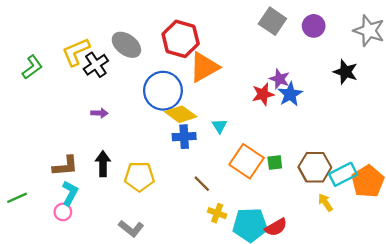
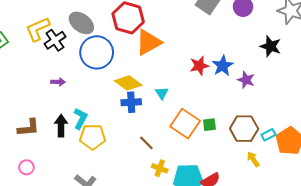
purple star: (280, 79) -> (246, 80), moved
blue circle: (163, 91) -> (97, 52), moved
cyan rectangle: (343, 174) -> (268, 135), size x0.6
cyan L-shape: (70, 193) -> (80, 119), moved

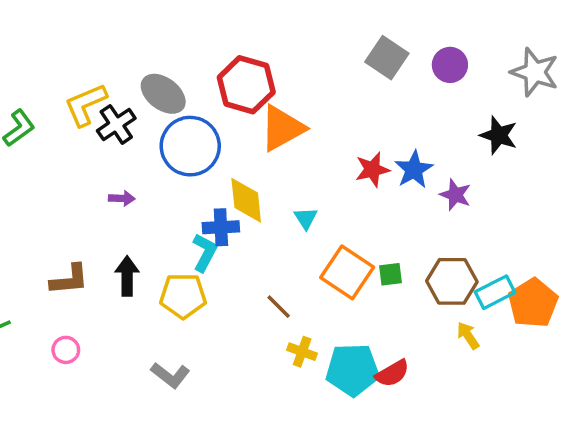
yellow diamond: (128, 83) -> (246, 200), turned 48
blue cross: (131, 102) -> (221, 227), moved
cyan L-shape: (80, 119) -> (205, 253), moved
cyan rectangle: (268, 135) -> (495, 292), size x1.5

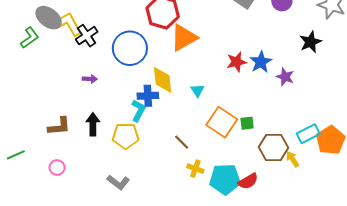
gray ellipse: (163, 94) -> (49, 18), moved
yellow L-shape: (86, 105) -> (69, 24), turned 84
black star: (499, 135) -> (310, 42), turned 30
brown hexagon: (452, 281) -> (273, 147), moved

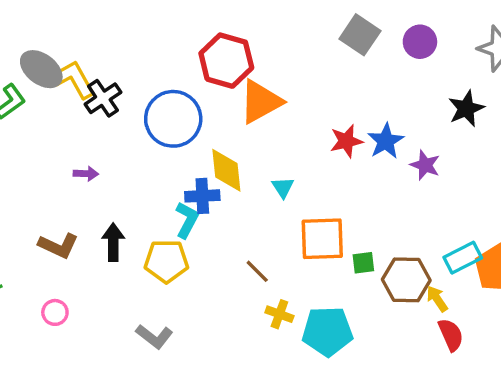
purple arrow: (90, 79) -> (86, 174), moved
orange square: (222, 122) -> (322, 239), turned -36
green square: (247, 123) -> (363, 263), moved
brown L-shape: (59, 126) -> (58, 246), turned 30
red semicircle: (248, 181) -> (451, 335), moved, turned -84

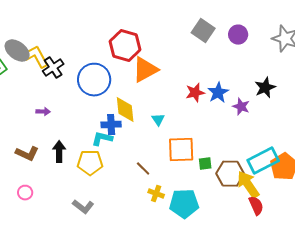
black star: (466, 109) -> (265, 88), moved
cyan L-shape: (187, 220) -> (102, 139), turned -105
cyan rectangle: (463, 258) -> (263, 161), size x1.4
yellow arrow: (437, 299) -> (248, 185), size x1.8

